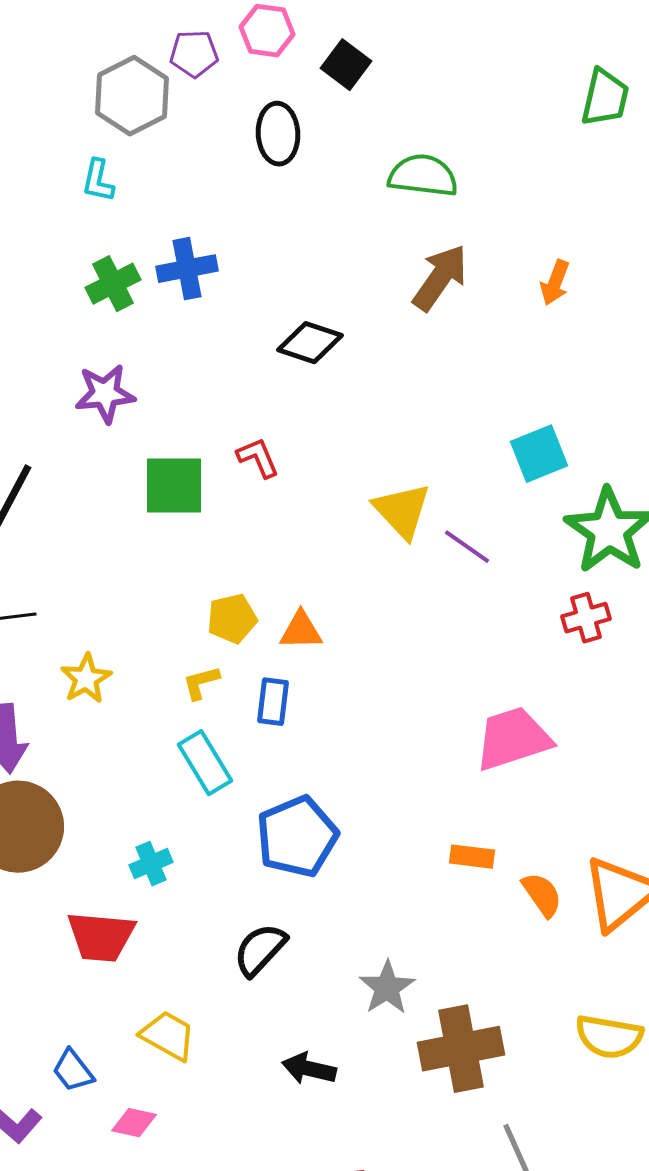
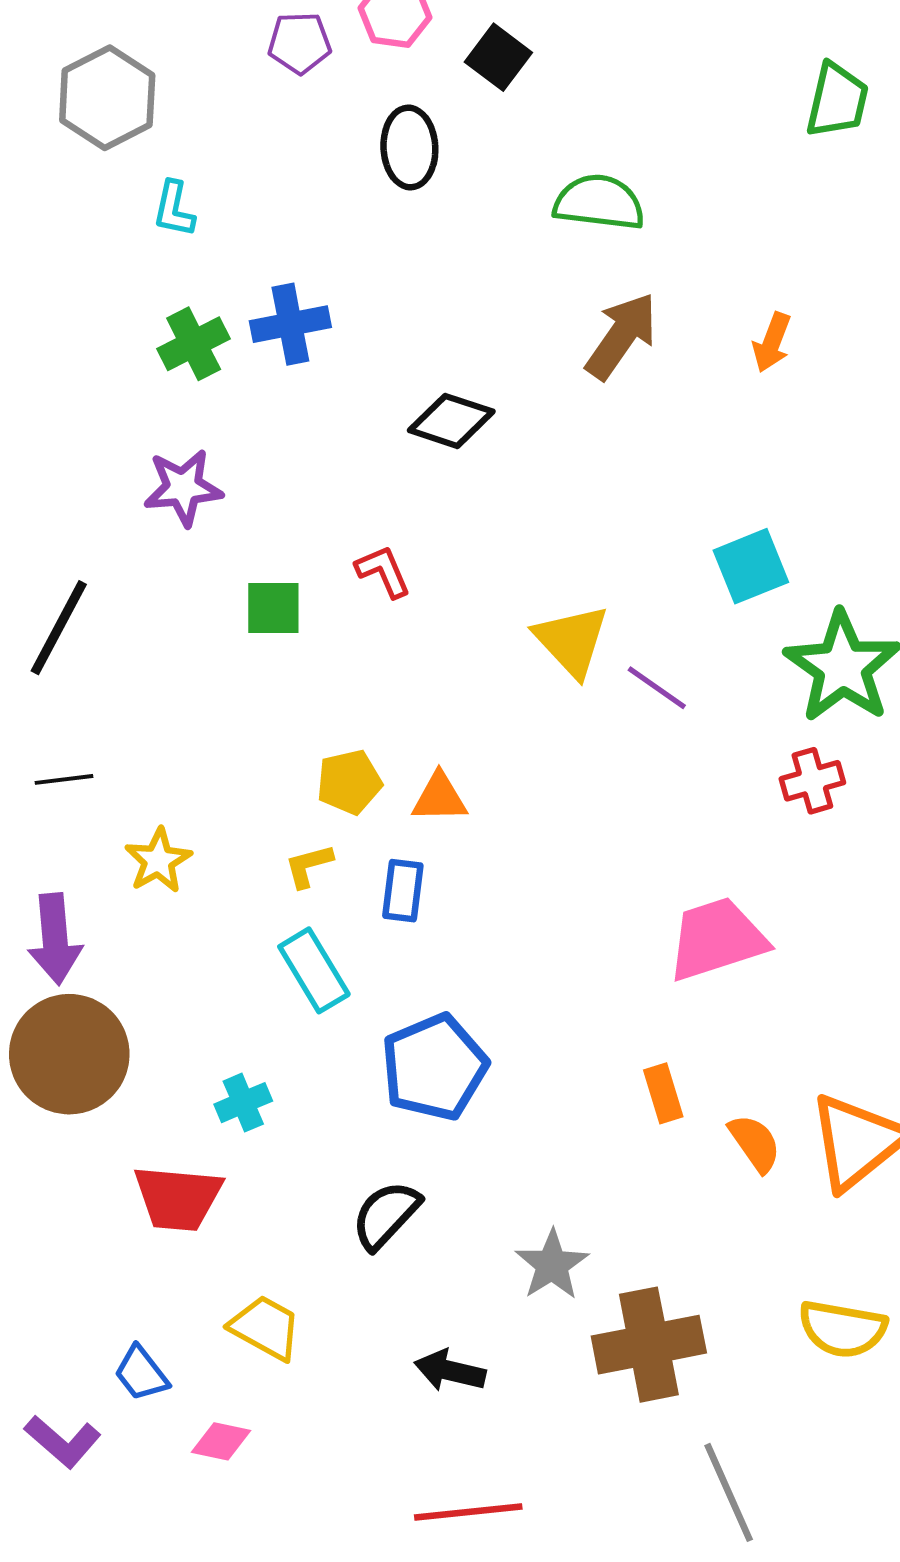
gray hexagon: (132, 96) -> (107, 98), moved
green square: (174, 486) -> (273, 608), size x0.7
orange rectangle: (472, 857) -> (663, 1093), turned 66

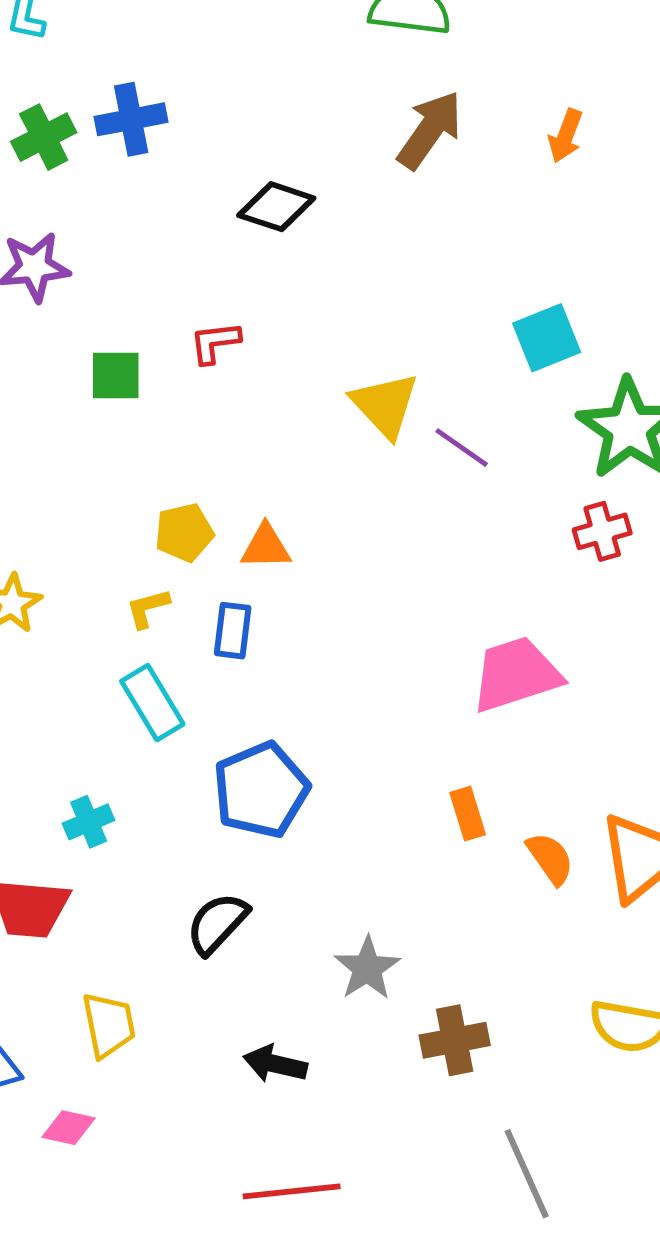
red L-shape: (383, 571) -> (215, 342), turned -74
yellow trapezoid: (265, 1328) -> (109, 1025), turned 50
brown cross: (649, 1345) -> (455, 1040), size x0.7

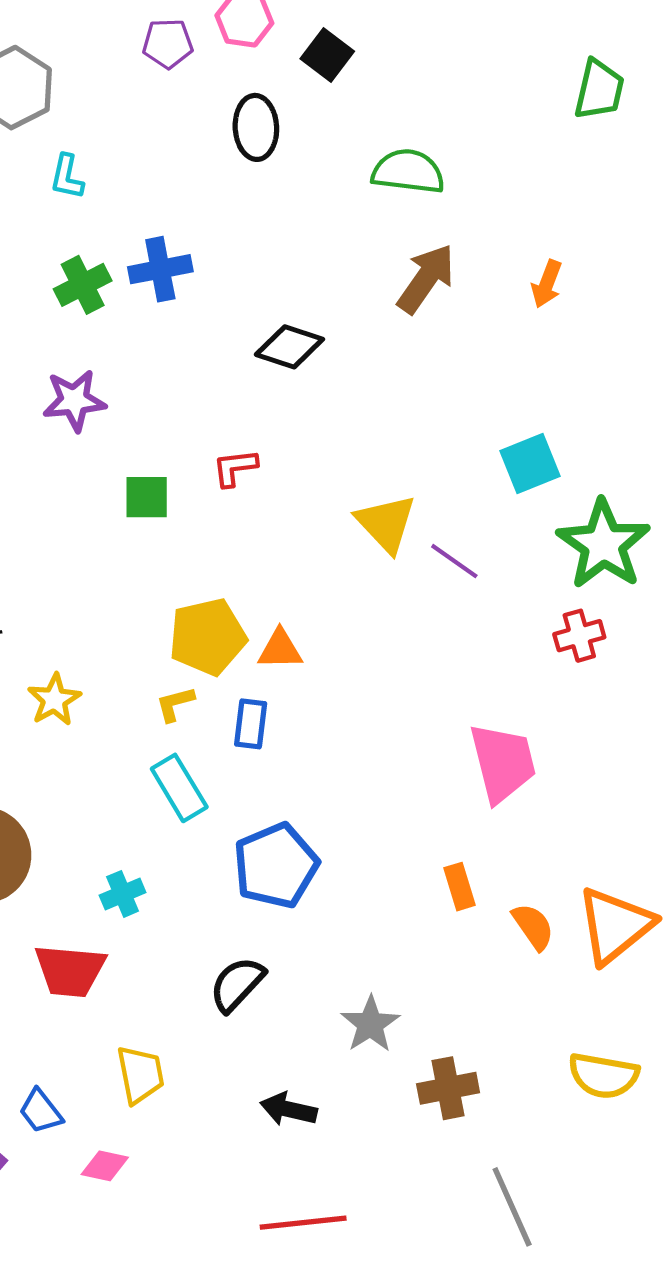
yellow pentagon: (184, 533) -> (208, 637), size x1.5
pink trapezoid: (516, 674) -> (503, 763), turned 94

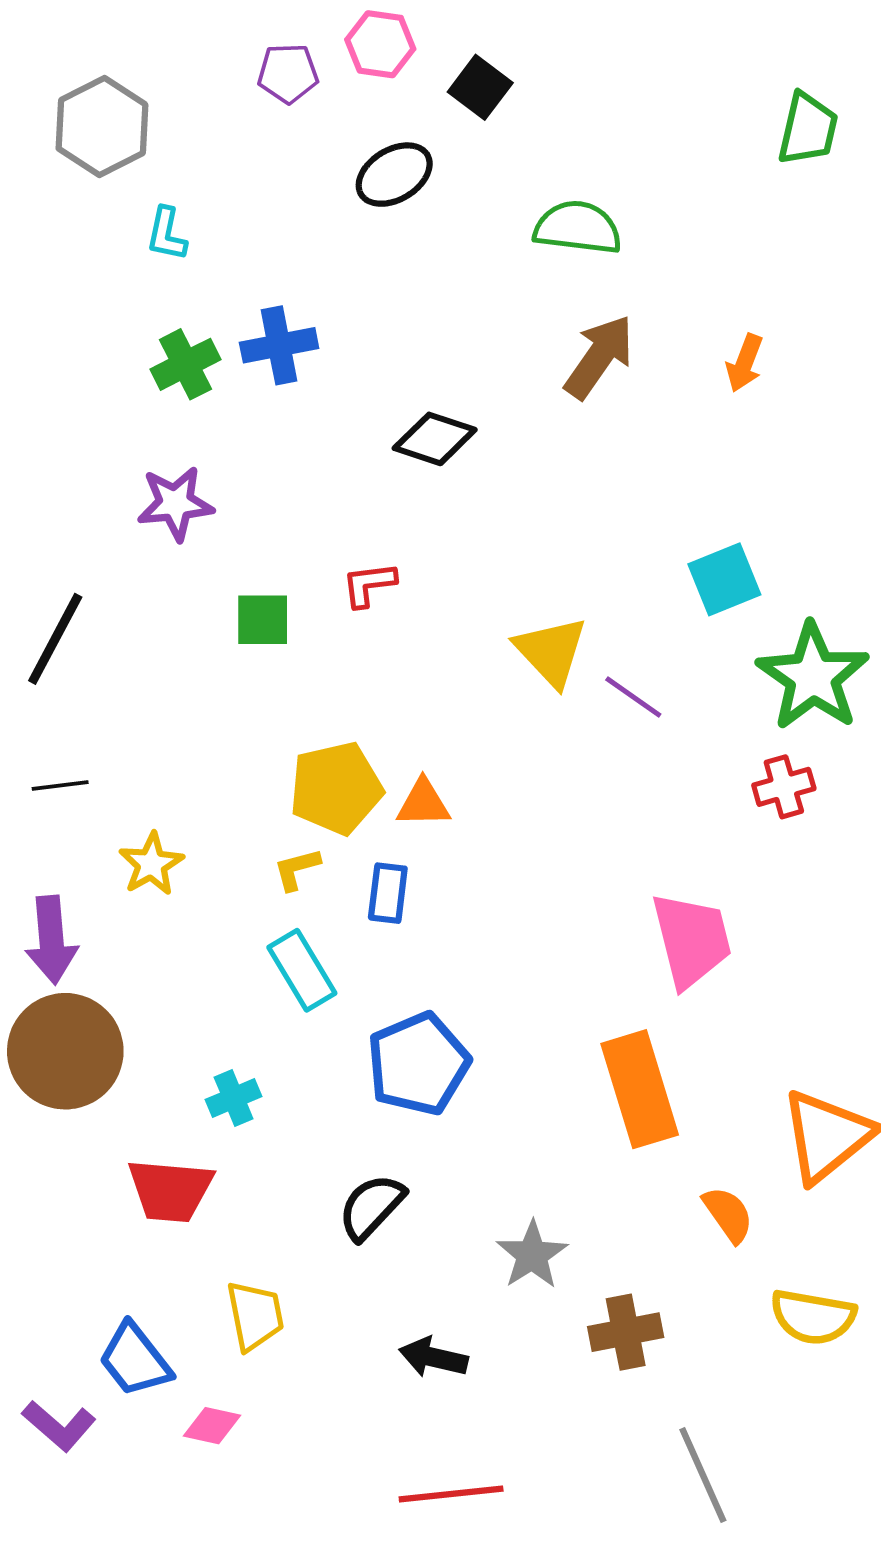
black ellipse: (256, 127) -> (394, 175), turned 62
orange rectangle: (460, 887) -> (640, 1089), size x2.0
orange semicircle: (533, 927) -> (728, 1214), moved
blue trapezoid: (41, 1111) -> (135, 1360), size x1.4

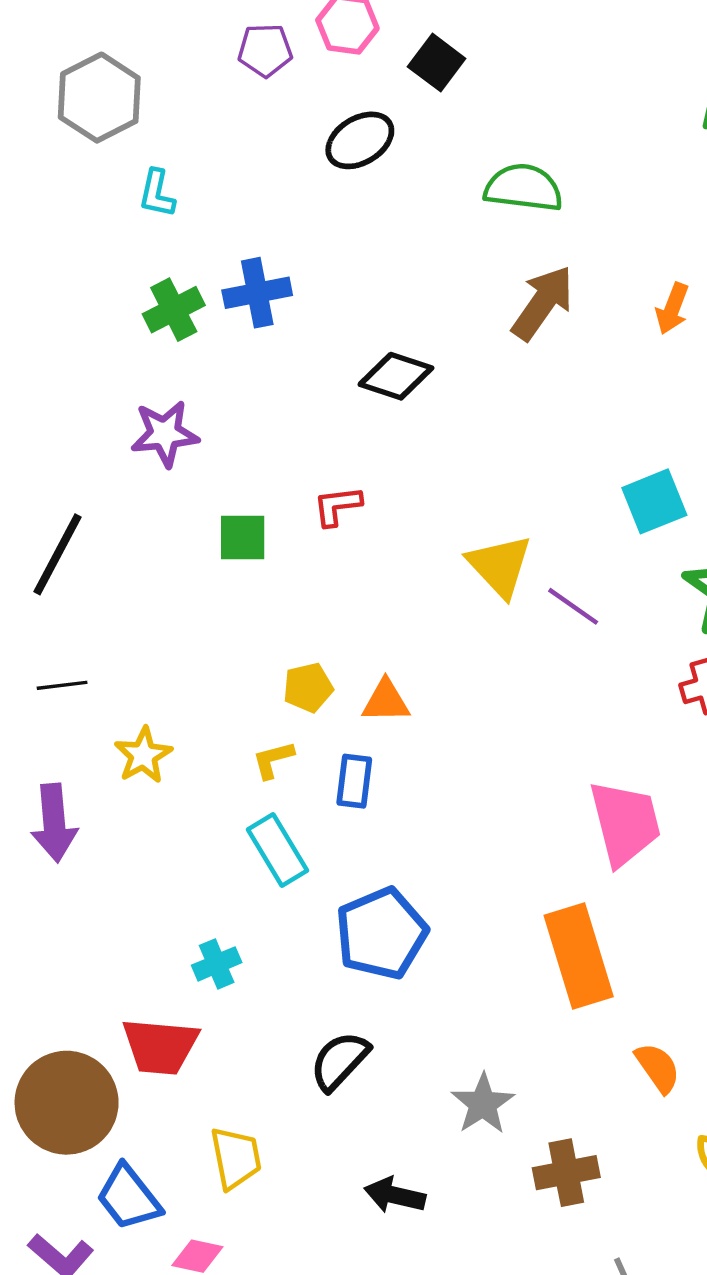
yellow pentagon: (336, 788) -> (308, 688), size x0.6
brown circle: (65, 1051) -> (67, 1103), moved

